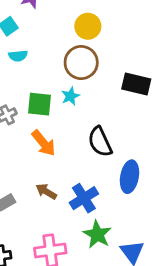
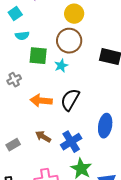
green square: (40, 104) -> (38, 56), moved
black semicircle: (100, 142) -> (70, 100), moved, turned 55
orange arrow: (44, 143) -> (41, 101), turned 135

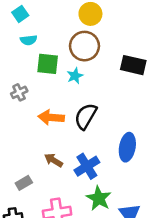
gray rectangle: (13, 145) -> (24, 183), moved

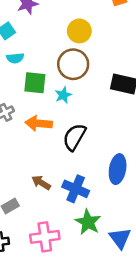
orange arrow: (51, 117) -> (39, 123), moved
blue cross: (87, 166) -> (76, 189), turned -35

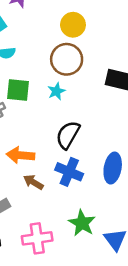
green square: (35, 83) -> (18, 90), moved
orange arrow: (39, 123) -> (21, 155), moved
blue cross: (76, 189) -> (69, 172), moved

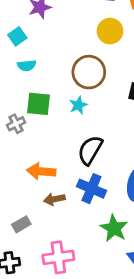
yellow circle: (73, 25) -> (110, 31), moved
brown arrow: (33, 182) -> (54, 199), turned -42
green star: (82, 223) -> (114, 228), moved

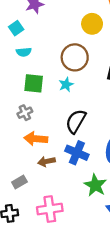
gray cross: (16, 124) -> (25, 113), moved

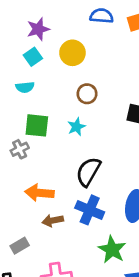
yellow circle: (92, 24) -> (72, 53), moved
cyan square: (16, 28) -> (33, 57), moved
brown circle: (75, 57) -> (87, 94), size x0.6
gray cross: (25, 113) -> (20, 149), moved

